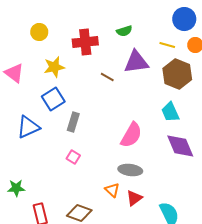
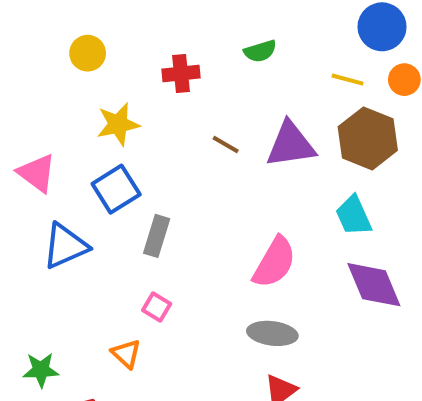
red cross: (85, 42) -> (181, 73), size x0.7
purple triangle: (136, 62) -> (291, 145), moved
pink triangle: (14, 73) -> (37, 173), moved
orange triangle: (112, 190) -> (126, 354), moved

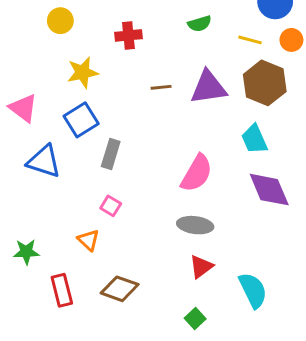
green semicircle: (260, 51) -> (200, 24), moved
brown line: (226, 145) -> (161, 87), turned -36
blue triangle: (65, 246) -> (44, 161), turned 42

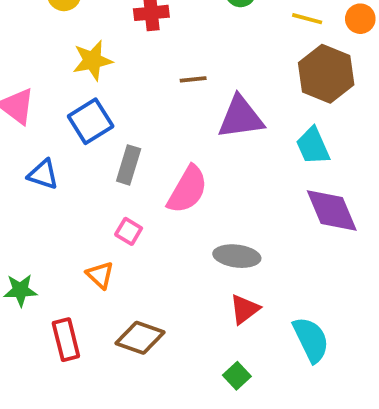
purple triangle: (208, 87) -> (241, 117), moved
blue triangle: (44, 161) -> (43, 174), size x0.7
pink semicircle: (197, 173) -> (187, 190), moved

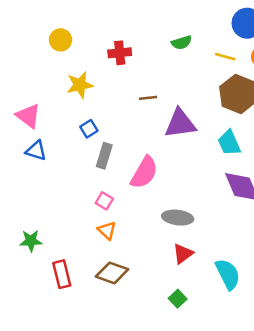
blue square: (91, 121) -> (89, 129), moved, size x0.6
blue triangle: (43, 174) -> (36, 151), moved
orange triangle: (100, 275) -> (107, 230), moved

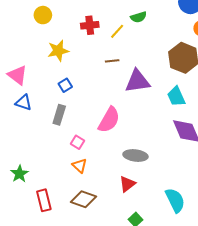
yellow line: (225, 57) -> (117, 31), moved, turned -63
gray rectangle: (104, 156) -> (59, 115), moved
green star: (31, 241) -> (19, 174), turned -30
red triangle: (183, 254) -> (127, 184), moved

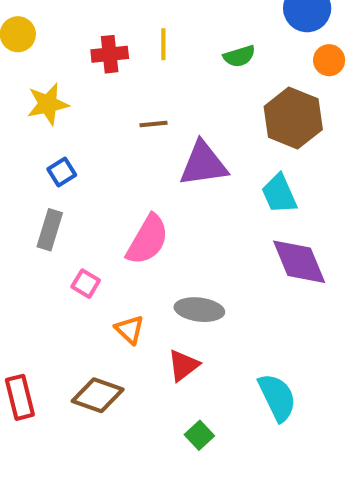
green semicircle: (139, 17) -> (239, 56), moved
yellow line: (117, 31) -> (163, 44), moved, turned -42
orange triangle: (80, 166) -> (130, 329), moved

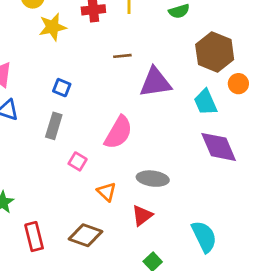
orange circle: (329, 60) -> (238, 84), moved
yellow star: (48, 104) -> (53, 27), moved
blue square: (62, 172) -> (62, 88), turned -36

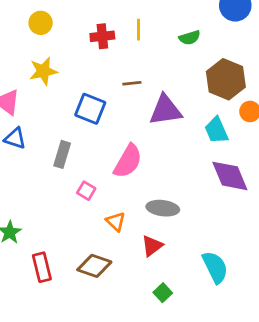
yellow star: (53, 27) -> (43, 71), moved
blue square: (62, 88) -> (90, 109), moved, size x1.6

